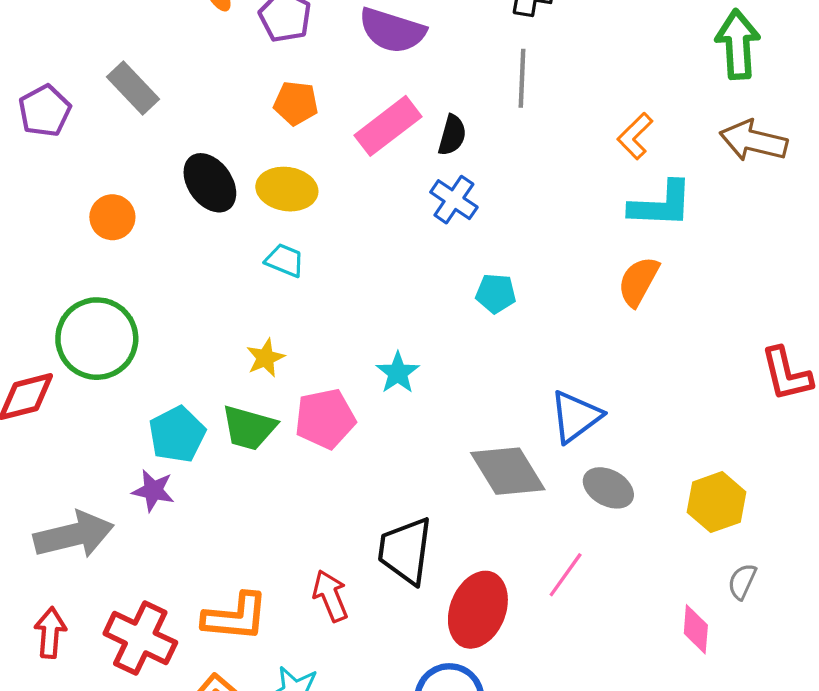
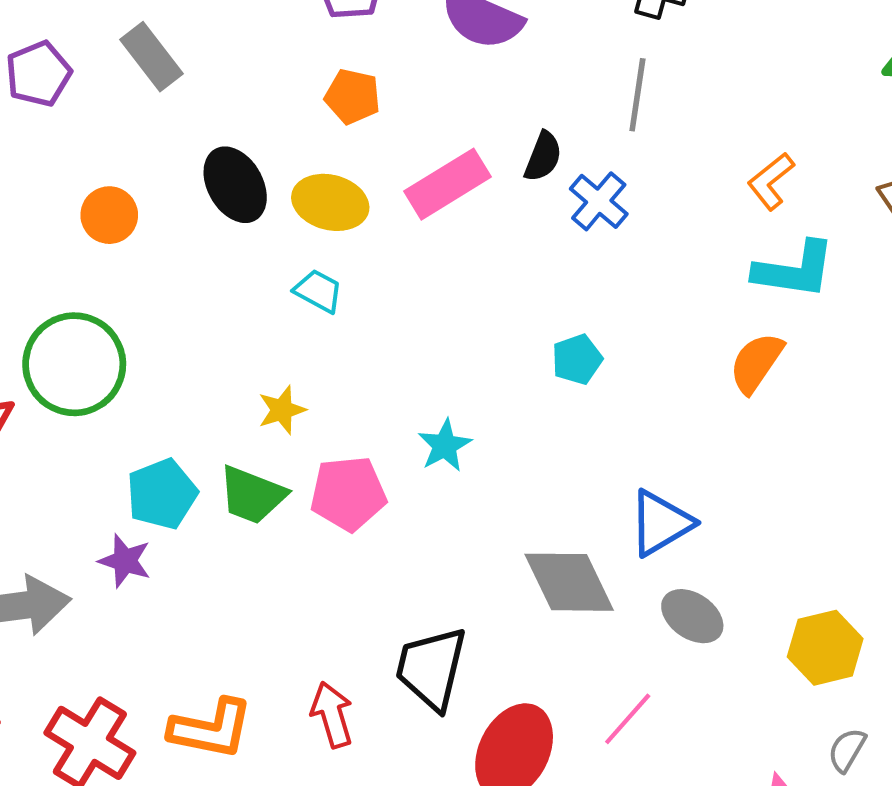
pink rectangle: (388, 126) -> (447, 184), moved
blue cross: (454, 200) -> (599, 201), moved
cyan pentagon: (496, 293) -> (577, 359), turned -30

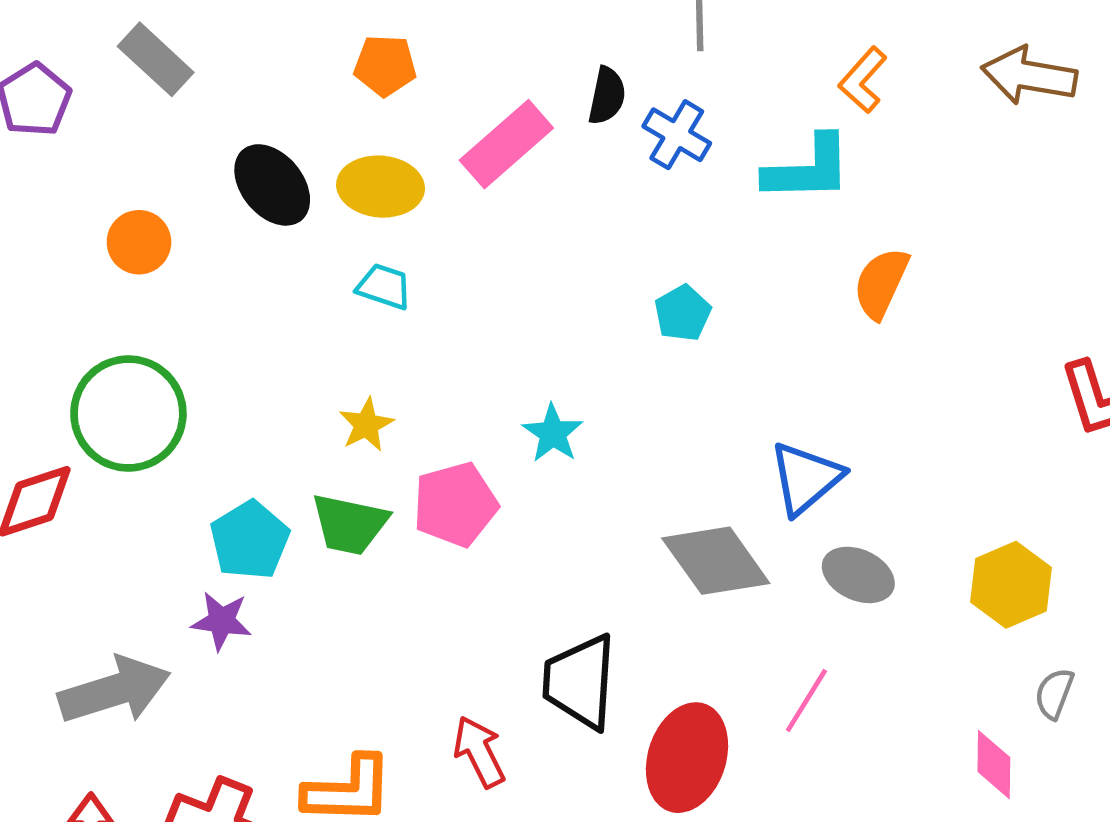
cyan L-shape: (794, 270) -> (808, 169), moved

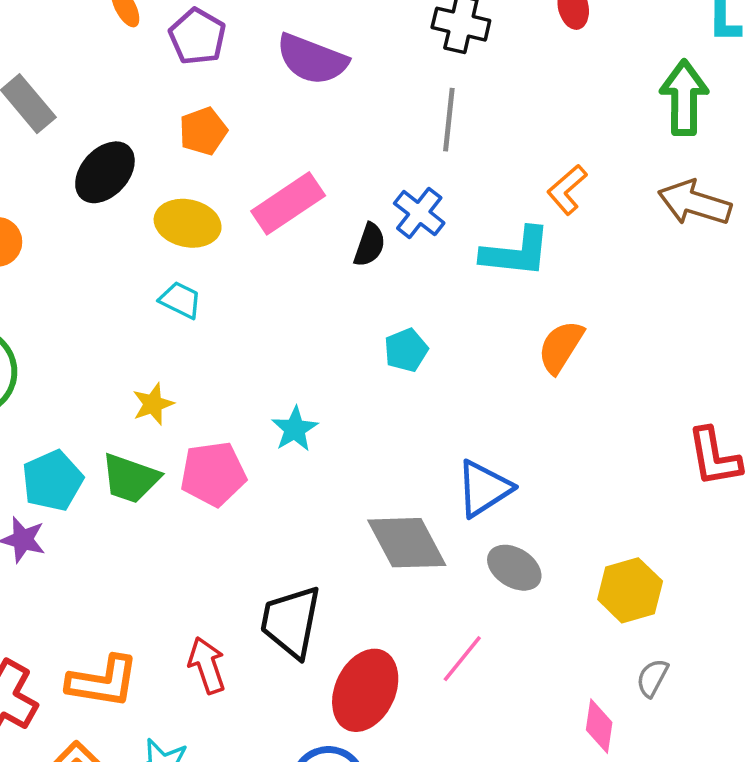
orange pentagon: (385, 65) -> (203, 131), turned -30
black semicircle: (607, 96) -> (370, 245), moved
black ellipse: (272, 185) -> (105, 172), moved, turned 74

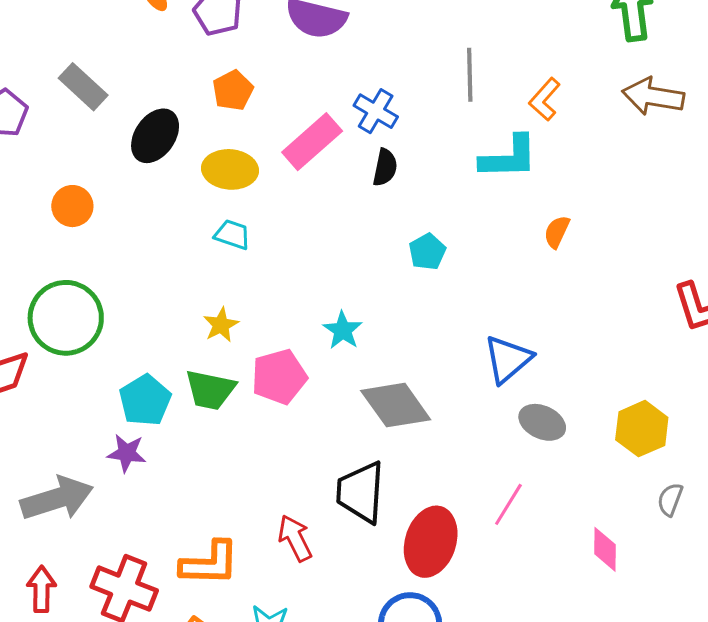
gray line: (449, 120) -> (470, 75), moved
blue cross: (419, 213) -> (376, 111), moved
orange semicircle: (561, 347) -> (557, 232), size x0.7
gray diamond: (407, 543) -> (396, 405), moved
pink diamond: (599, 726) -> (605, 549), moved

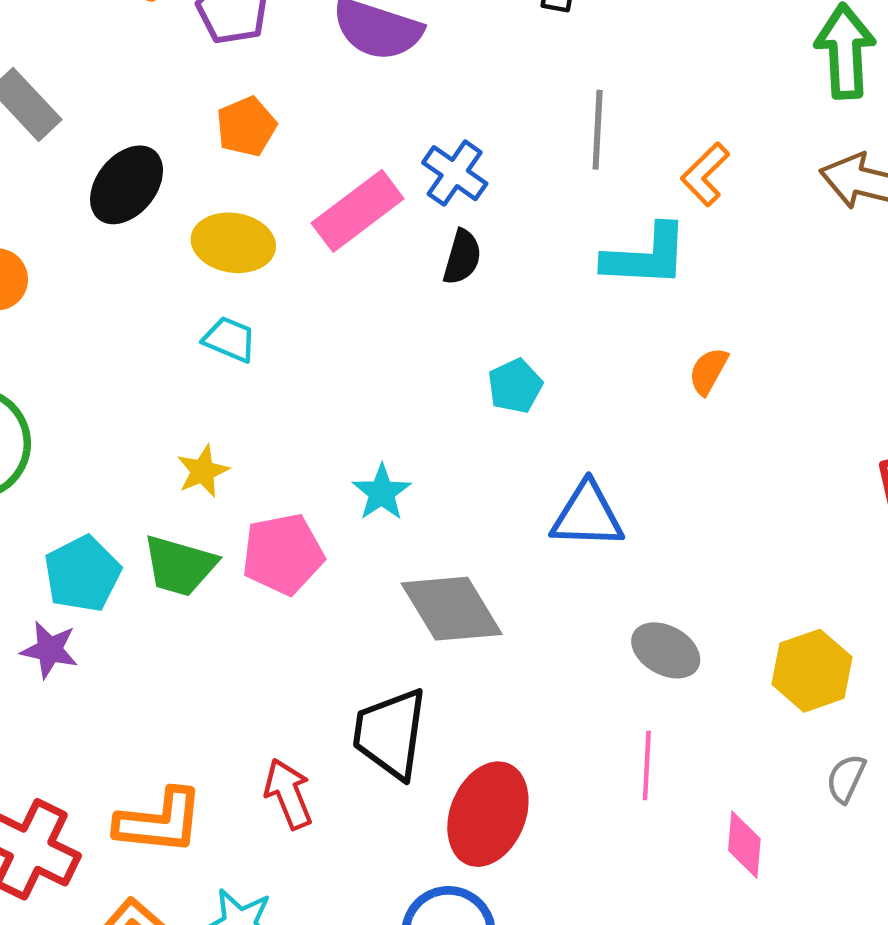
blue triangle: (508, 359) -> (587, 515), moved, turned 38
pink line: (508, 504) -> (647, 766), moved, turned -33

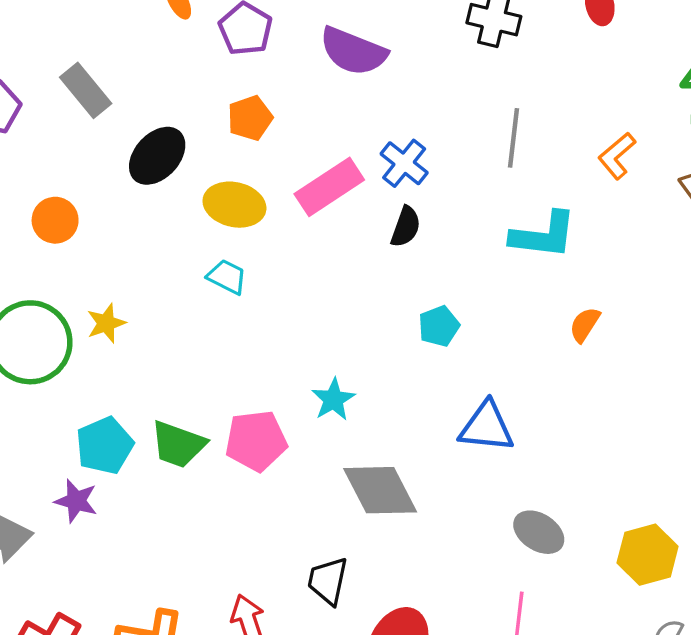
orange L-shape: (705, 174) -> (617, 156), moved
yellow star: (203, 471) -> (106, 323), moved
black trapezoid: (390, 733) -> (328, 581), size x0.7

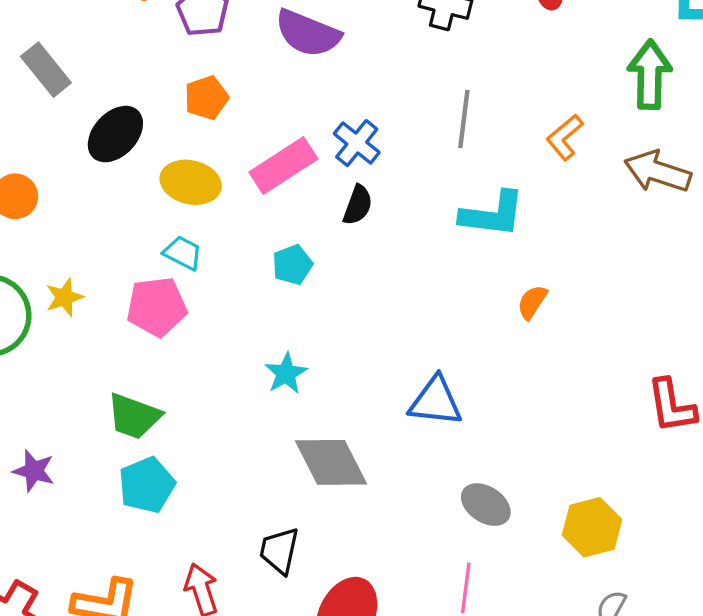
cyan pentagon: (439, 326) -> (292, 265), moved
pink pentagon: (256, 441) -> (157, 307), moved
cyan pentagon: (105, 446) -> (147, 485), moved

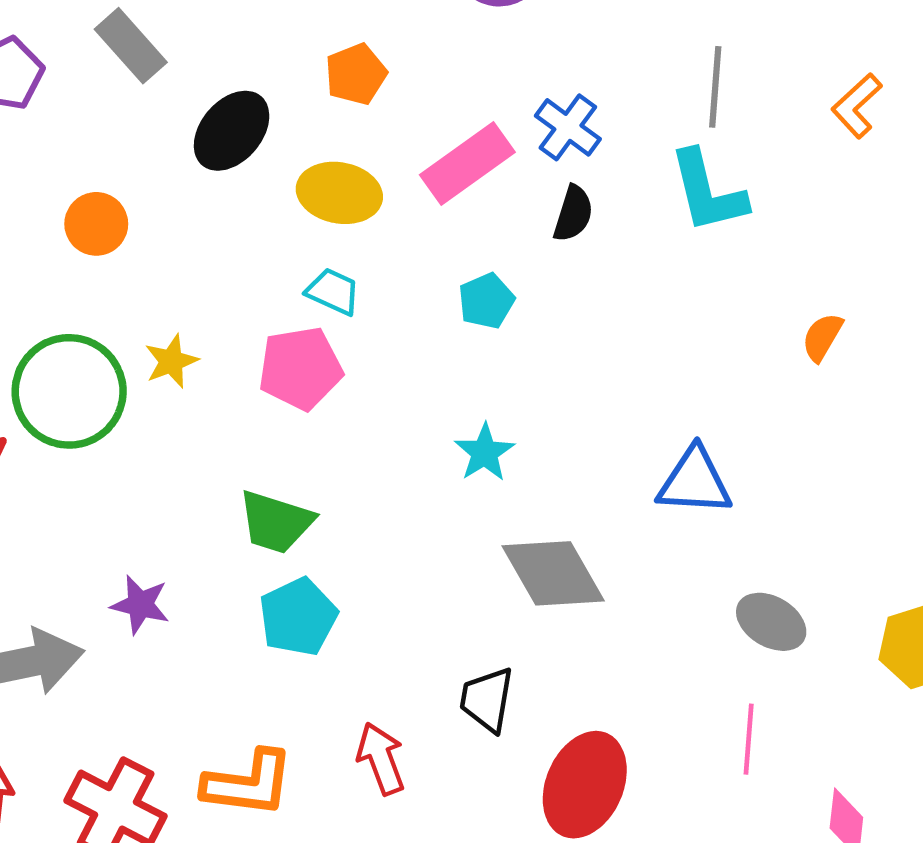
cyan L-shape: (492, 214) -> (708, 192), moved, turned 72

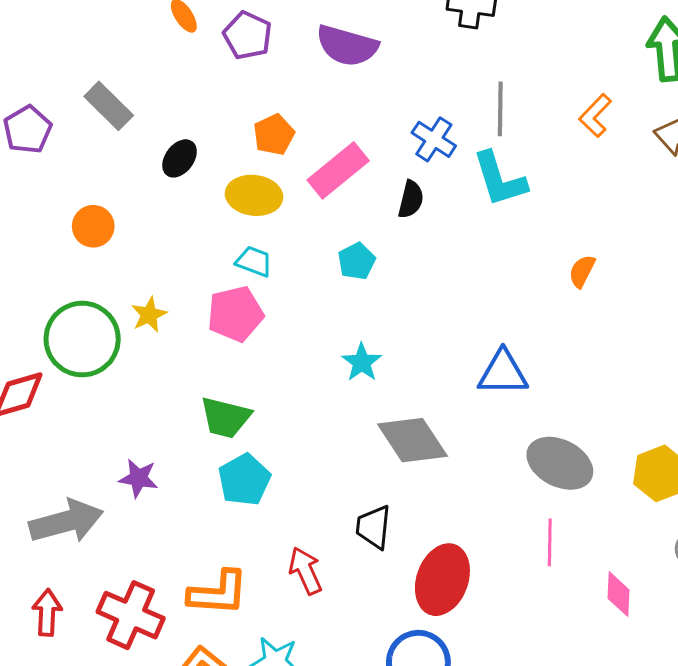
orange pentagon: (356, 74) -> (274, 135), moved
blue cross: (568, 127) -> (434, 139), moved
black ellipse: (232, 131) -> (180, 158), size x0.7
gray ellipse: (771, 622) -> (560, 463), size x1.4

